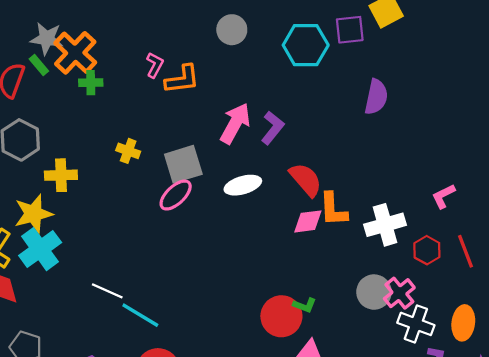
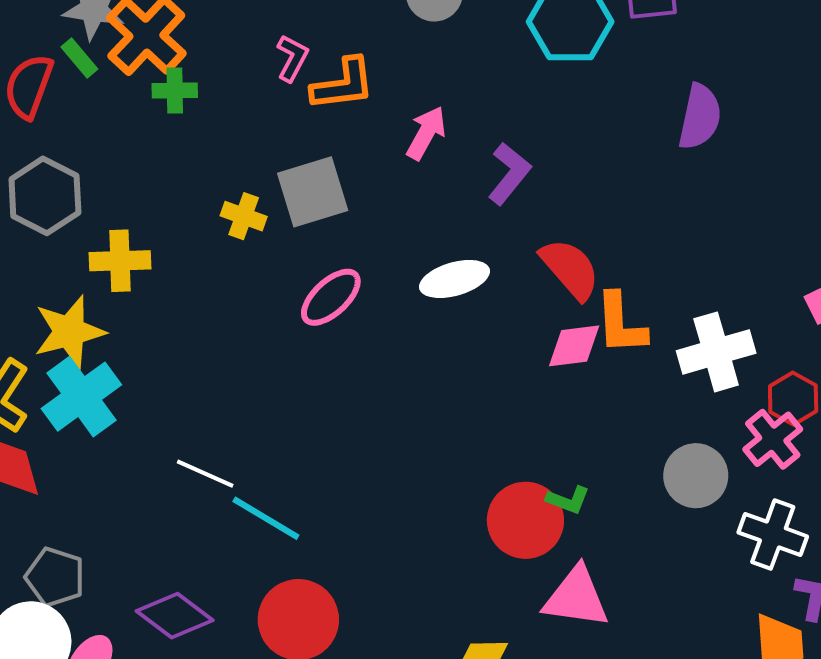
pink arrow: (235, 123) -> (426, 133), moved, size x0.7
gray square: (183, 164) -> (313, 192), moved
pink cross: (399, 293) -> (773, 439), moved

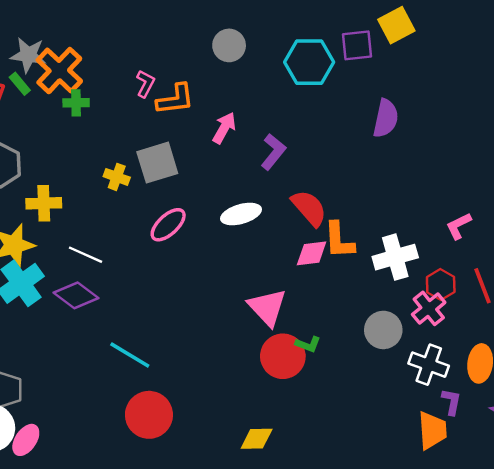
white line: (205, 474) -> (86, 255), moved
pink triangle: (576, 597) -> (267, 307), moved, turned 39
purple diamond: (175, 616) -> (76, 295), moved

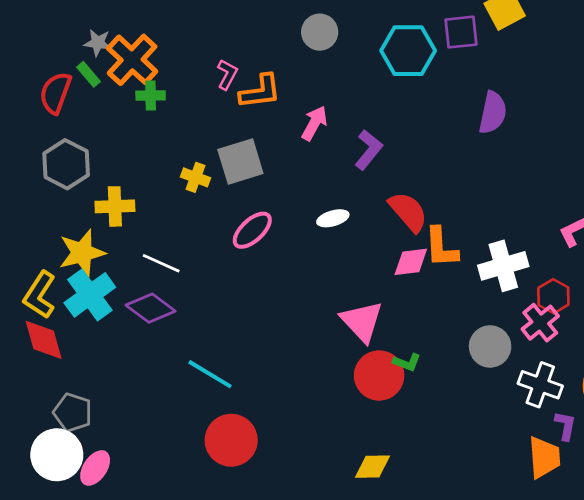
gray star: (28, 55) -> (98, 43), size x0.7
white ellipse: (241, 214) -> (333, 218), size x0.7
yellow diamond: (257, 439) -> (372, 467), moved

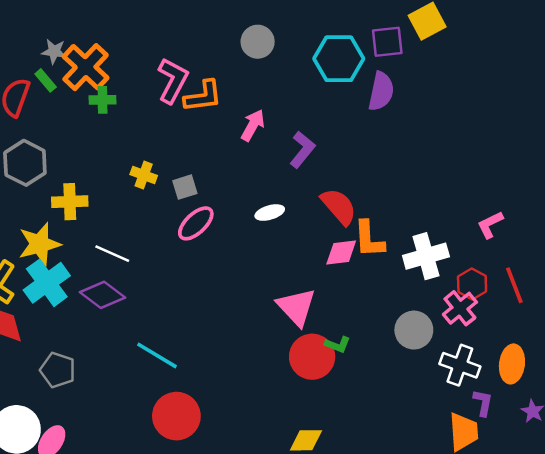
pink L-shape: (227, 74) -> (173, 80), size x1.6
purple semicircle: (493, 113) -> (381, 91), moved
gray square: (240, 162) -> (185, 187), moved, size x0.6
gray pentagon: (73, 412) -> (58, 370), moved

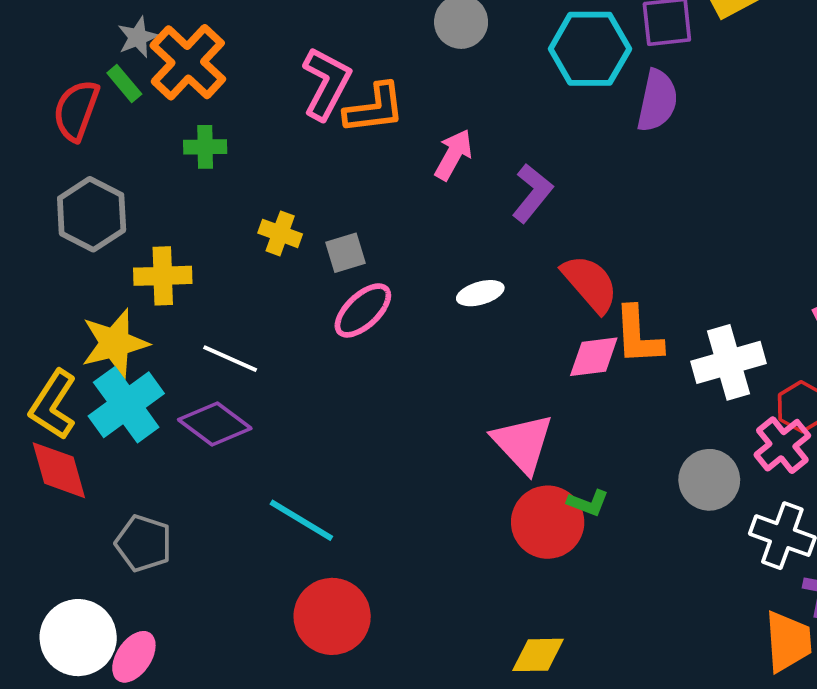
gray star: (54, 51) -> (138, 37), turned -30
green cross: (103, 100) -> (205, 147), moved

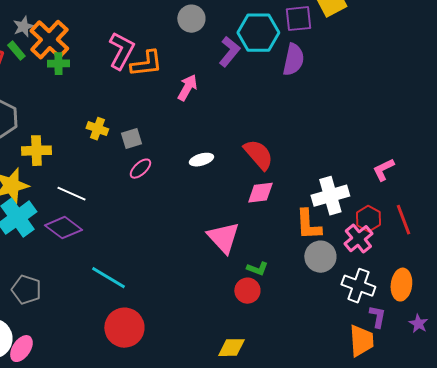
green cross: (205, 147) -> (58, 64), moved
purple L-shape: (532, 193) -> (229, 52), moved
pink ellipse: (363, 310) -> (140, 169), size x0.7
orange L-shape: (638, 335) -> (308, 225), moved
red circle: (548, 522) -> (247, 291), moved, size x0.7

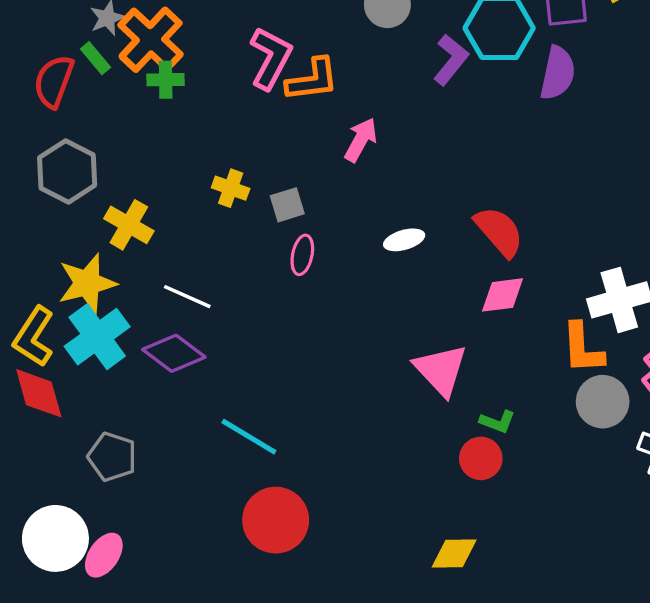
pink arrow: (187, 88) -> (361, 140), moved
yellow cross: (36, 151) -> (129, 225), turned 32
pink ellipse: (140, 169) -> (302, 255), turned -35

